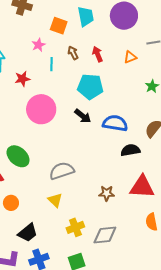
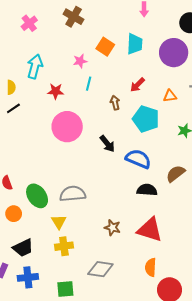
brown arrow: (73, 53) -> (115, 103), moved
red arrow: (97, 54) -> (137, 85), turned -126
cyan pentagon: (90, 87) -> (146, 119), moved
green ellipse: (18, 156) -> (37, 196), moved
yellow cross: (75, 227) -> (64, 246), moved

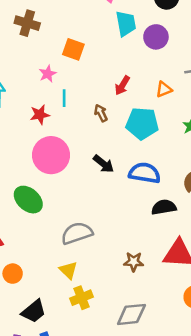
cyan trapezoid: (135, 44) -> (126, 24), moved
purple circle: (174, 53) -> (156, 37), size x0.7
red star: (56, 91) -> (40, 115), moved
green ellipse: (37, 196) -> (28, 200), moved

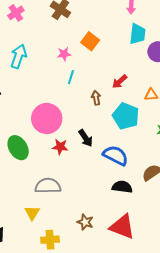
red star: (40, 115) -> (60, 147), moved
yellow cross: (82, 298) -> (50, 240), moved

